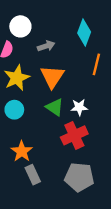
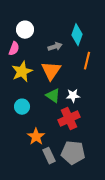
gray arrow: (46, 46) -> (55, 47), moved
cyan circle: (14, 110) -> (22, 107), moved
orange star: (22, 151) -> (36, 137), moved
gray rectangle: (33, 175) -> (49, 156), moved

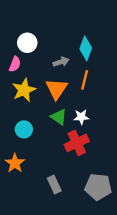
orange line: (87, 61) -> (85, 80), moved
orange star: (36, 137) -> (15, 163), moved
gray pentagon: (73, 153) -> (98, 187), moved

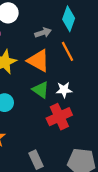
orange line: (85, 80) -> (67, 51), turned -42
orange triangle: (57, 89) -> (38, 61), turned -35

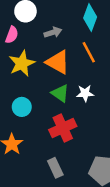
gray arrow: (43, 33) -> (53, 32), moved
red cross: (59, 117) -> (63, 128), moved

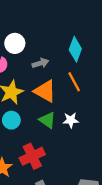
cyan circle: (22, 107) -> (11, 120), moved
red cross: (63, 128) -> (32, 156), moved

